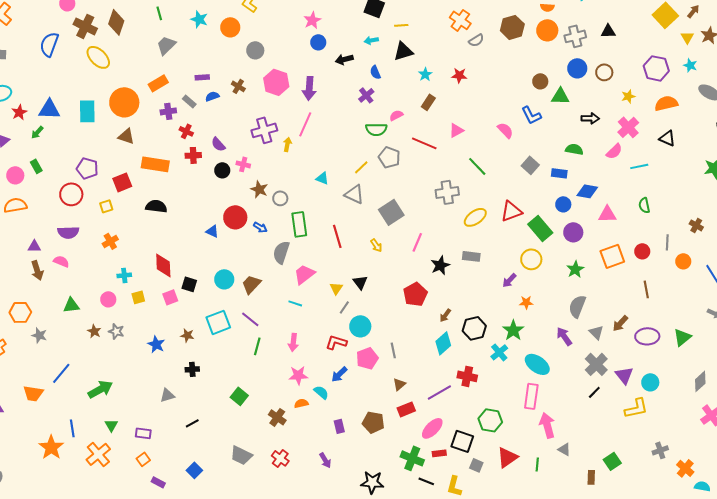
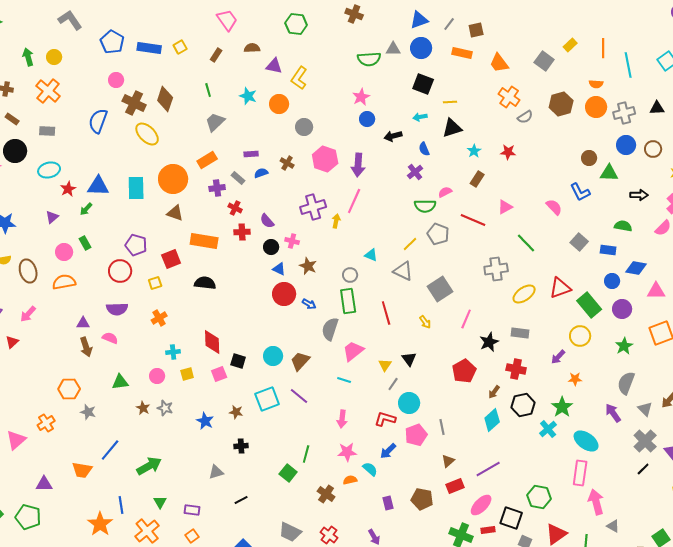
gray circle: (280, 198) -> (350, 275), moved
blue triangle: (212, 231) -> (279, 269), moved
green line: (257, 346) -> (306, 454), moved
red cross: (467, 376) -> (516, 369), moved

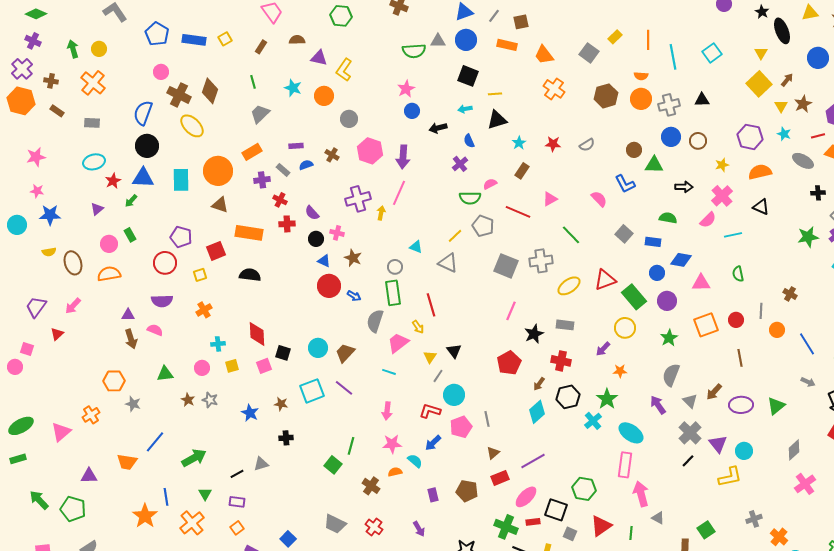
gray semicircle: (525, 117) -> (587, 145), moved
black circle: (15, 151) -> (147, 146), moved
gray square: (440, 289) -> (506, 266), moved, turned -35
yellow arrow: (425, 322) -> (418, 327), moved
black line: (241, 500) -> (237, 474), moved

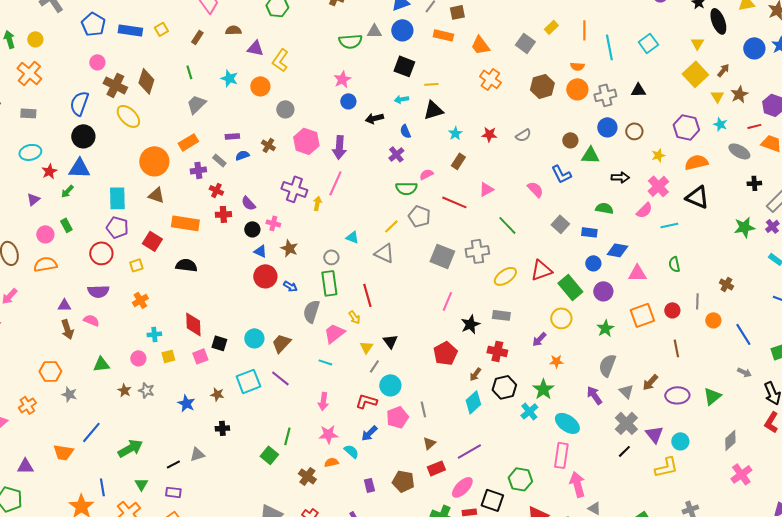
cyan rectangle: (181, 180) -> (117, 198), moved
purple cross: (358, 199) -> (294, 189), turned 35
black triangle: (761, 207) -> (697, 197), size x1.4
red square: (216, 251) -> (152, 241), turned -36

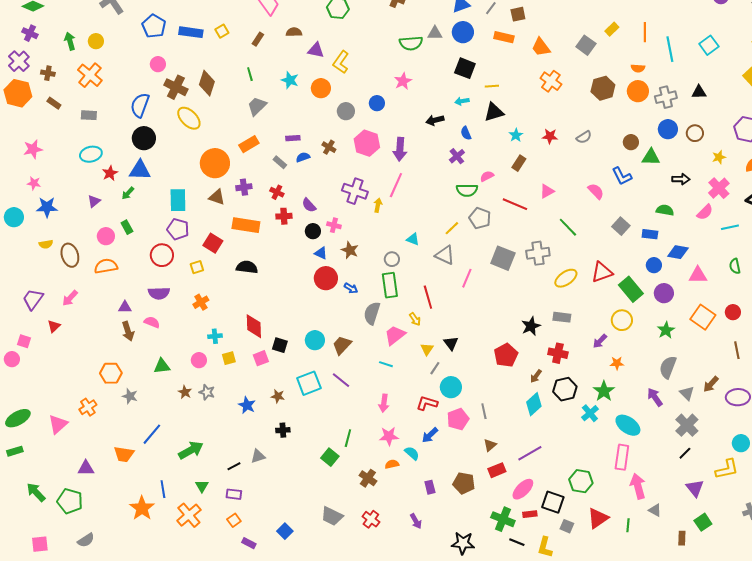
blue circle: (348, 101) -> (377, 103), moved
purple cross: (198, 170) -> (244, 187), moved
pink line: (447, 301) -> (467, 278), moved
orange square: (642, 315) -> (703, 317), turned -35
purple triangle: (654, 434) -> (695, 488), moved

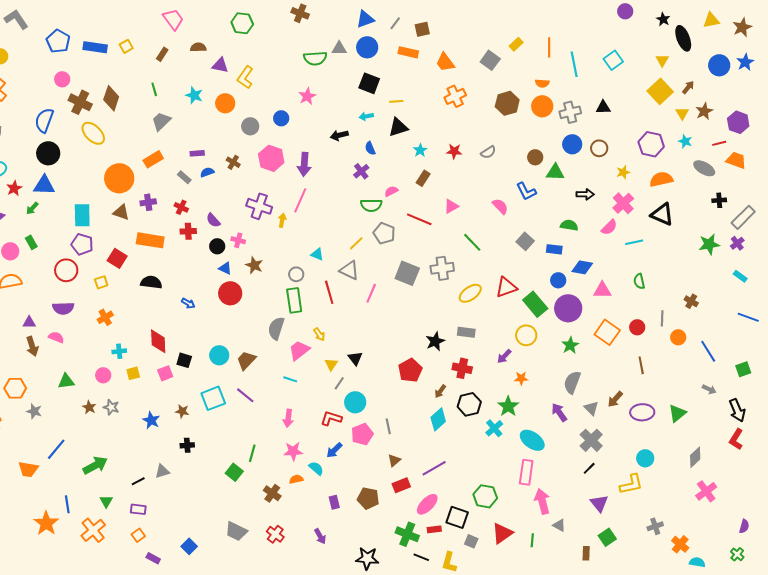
orange cross: (551, 81) -> (455, 96), turned 30
blue arrow: (351, 288) -> (188, 303), moved
purple circle: (664, 293) -> (568, 308), size x1.4
red line: (428, 297) -> (329, 292), moved

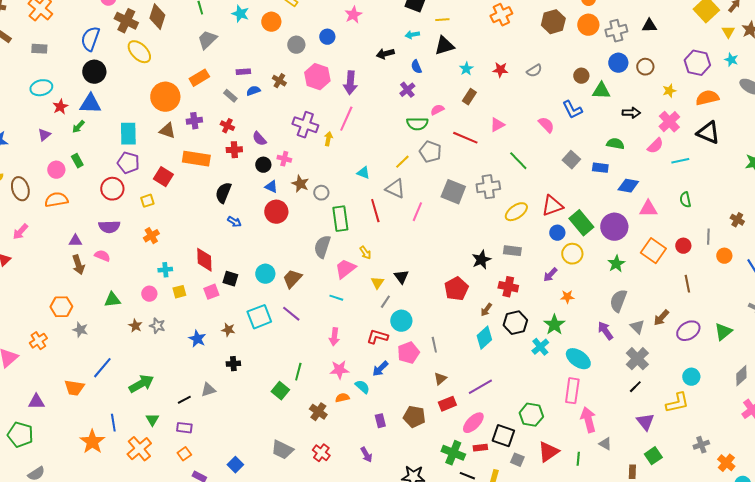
gray circle: (296, 274) -> (321, 193), moved
blue circle: (558, 280) -> (557, 233), moved
black semicircle: (151, 282) -> (223, 193), moved, turned -75
purple ellipse: (642, 412) -> (688, 331), turned -30

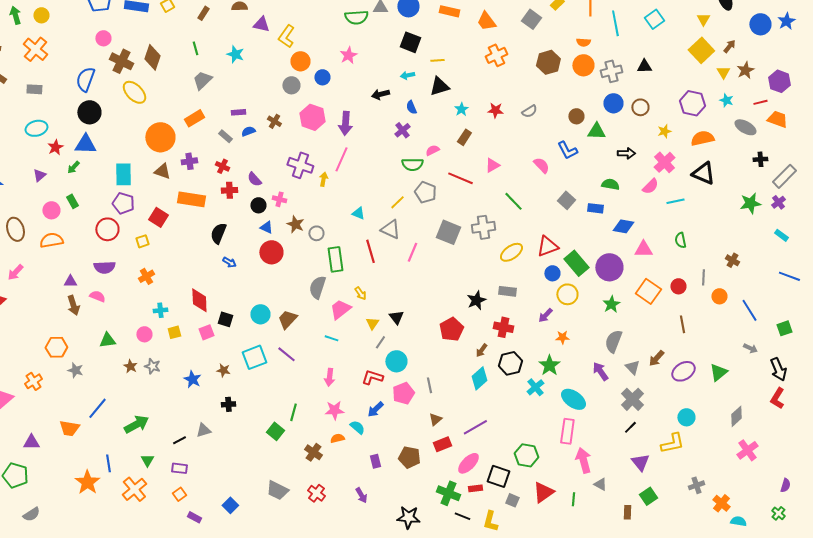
orange circle: (271, 22) -> (300, 61), moved

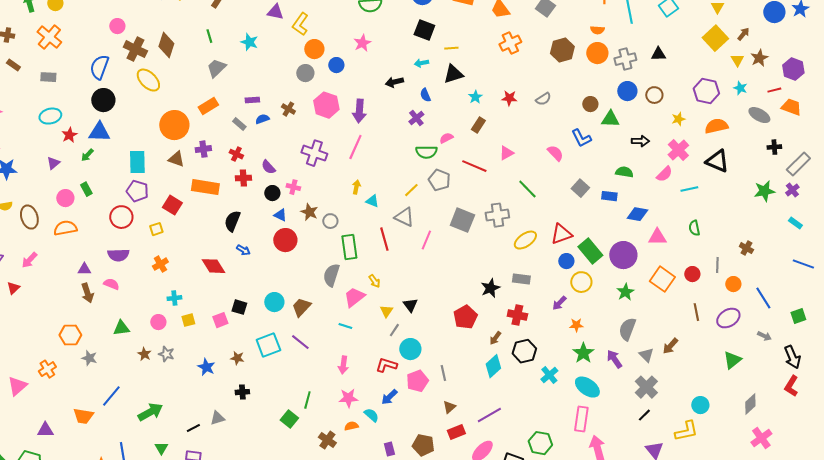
yellow arrow: (323, 179) -> (356, 187), moved
red diamond: (199, 300) -> (213, 266), moved, turned -30
green star: (549, 365) -> (583, 353), moved
purple ellipse: (683, 371) -> (728, 318), moved

